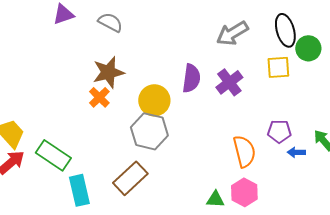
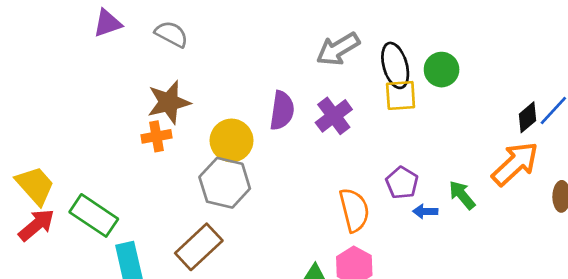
black ellipse: (285, 30) -> (395, 65), moved
orange cross: (99, 97) -> (156, 136), turned 35
purple pentagon: (279, 131) -> (402, 183), turned 30

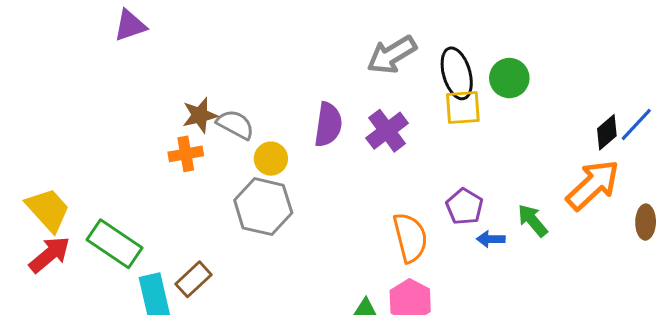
gray semicircle: (172, 34) -> (235, 124), moved
brown star: (169, 102) -> (200, 115), size x0.7
yellow circle: (232, 140) -> (271, 159), size x0.7
brown rectangle: (199, 247) -> (194, 279), moved, size x0.7

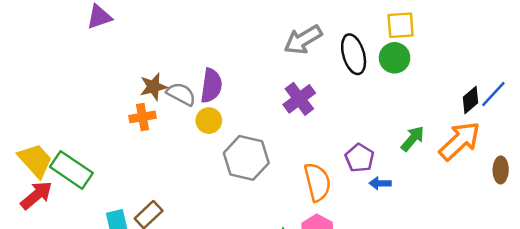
yellow square: (463, 107) -> (401, 25), moved
purple semicircle: (328, 124) -> (211, 86), moved
gray hexagon: (263, 207) -> (246, 158), moved
green arrow: (533, 220) -> (413, 139), moved, turned 80
green rectangle: (115, 244) -> (71, 170), moved

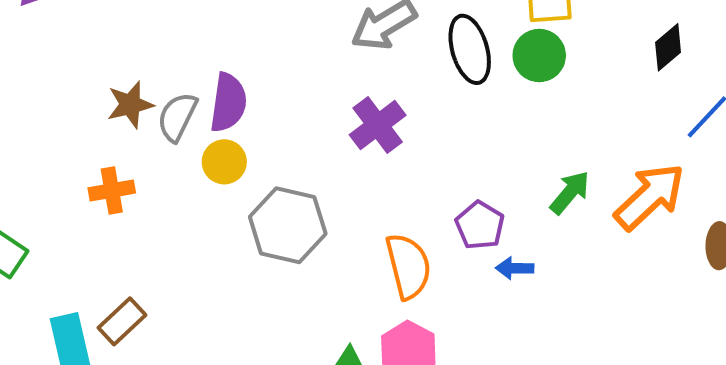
gray semicircle: (181, 94) -> (177, 117), turned -92
black diamond: (471, 100) -> (668, 47), moved
orange cross: (143, 117) -> (112, 190), moved

